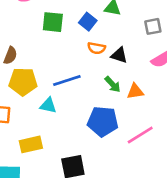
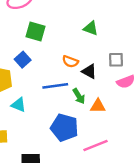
blue square: (88, 22) -> (23, 60), moved
gray square: (153, 26) -> (116, 60), moved
blue line: (67, 80) -> (55, 86), moved

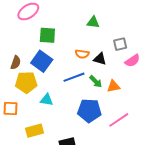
blue square: (23, 60) -> (42, 61), size x1.5

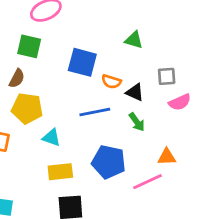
green square: (47, 35) -> (29, 46), moved
blue square: (42, 61) -> (82, 62), moved, turned -30
green arrow: (96, 81) -> (137, 122), moved
orange triangle: (113, 86) -> (167, 157), moved
yellow rectangle: (34, 131) -> (60, 172), moved

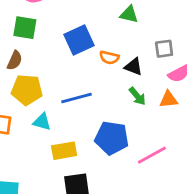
blue square: (82, 62) -> (79, 40), turned -36
blue line: (95, 112) -> (77, 98), moved
cyan triangle: (52, 137) -> (42, 122), moved
orange triangle: (167, 157) -> (168, 99), moved

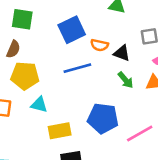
blue line: (77, 98) -> (77, 68), moved

